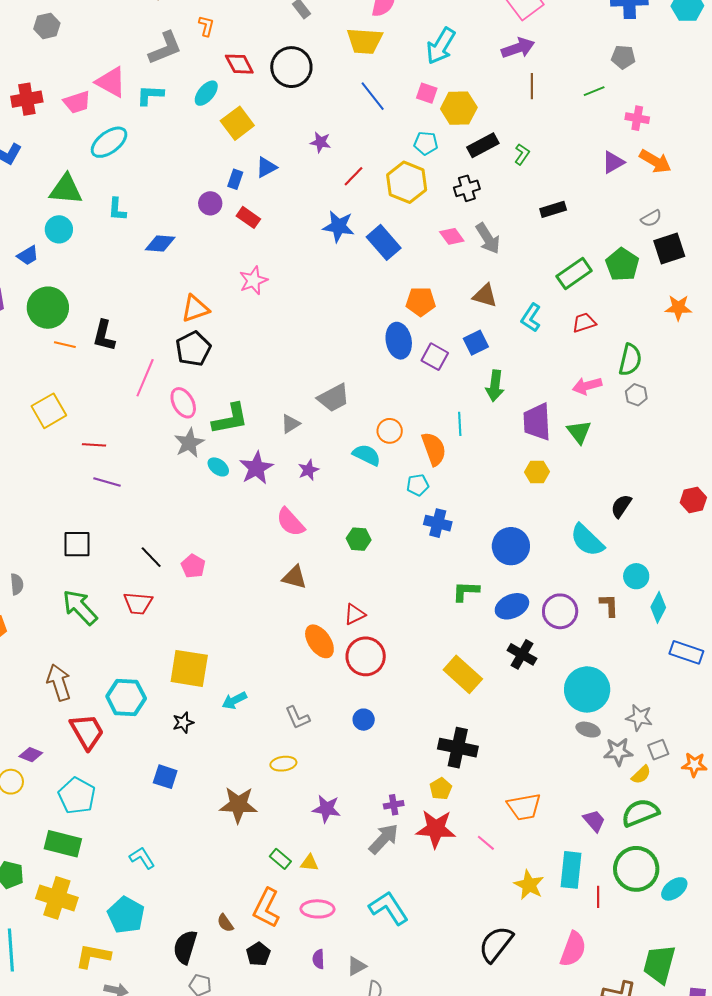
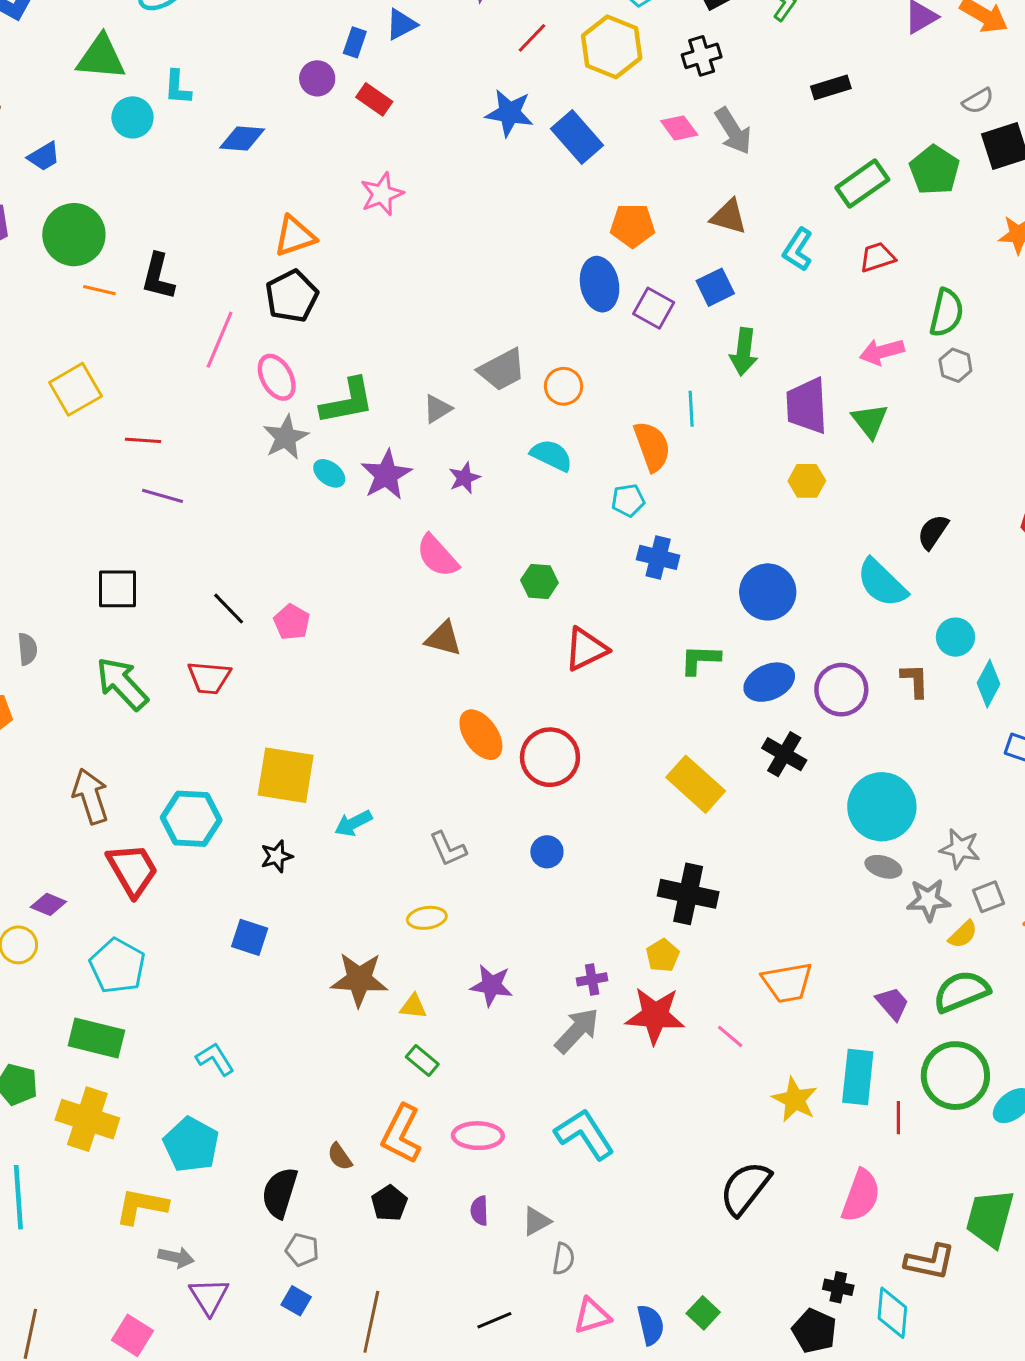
cyan circle: (59, 229) -> (133, 117), moved
orange circle: (390, 431) -> (563, 386), moved
red triangle: (355, 614) -> (586, 649), moved, size x1.4
yellow triangle: (309, 863) -> (413, 1006), moved

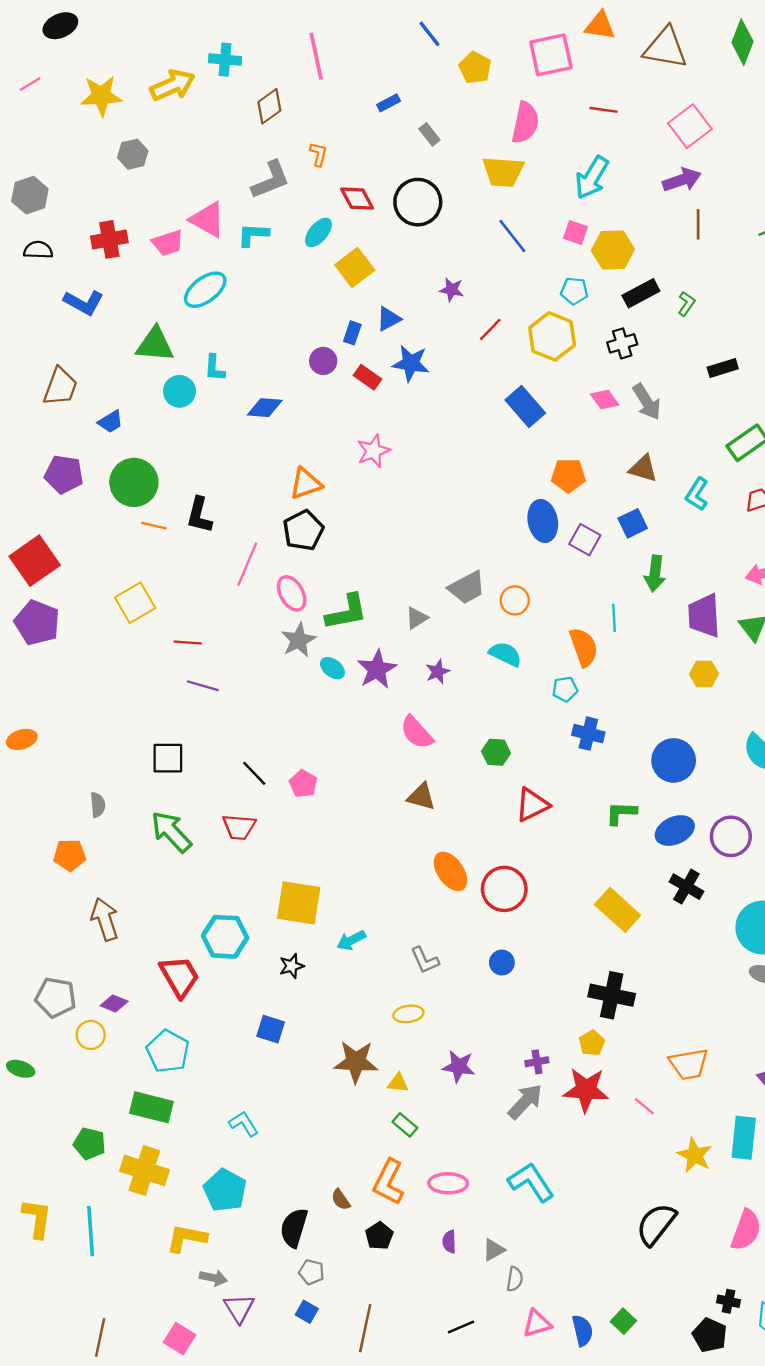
blue star: (509, 113) -> (411, 363), moved
brown arrow: (90, 796) -> (105, 919), moved

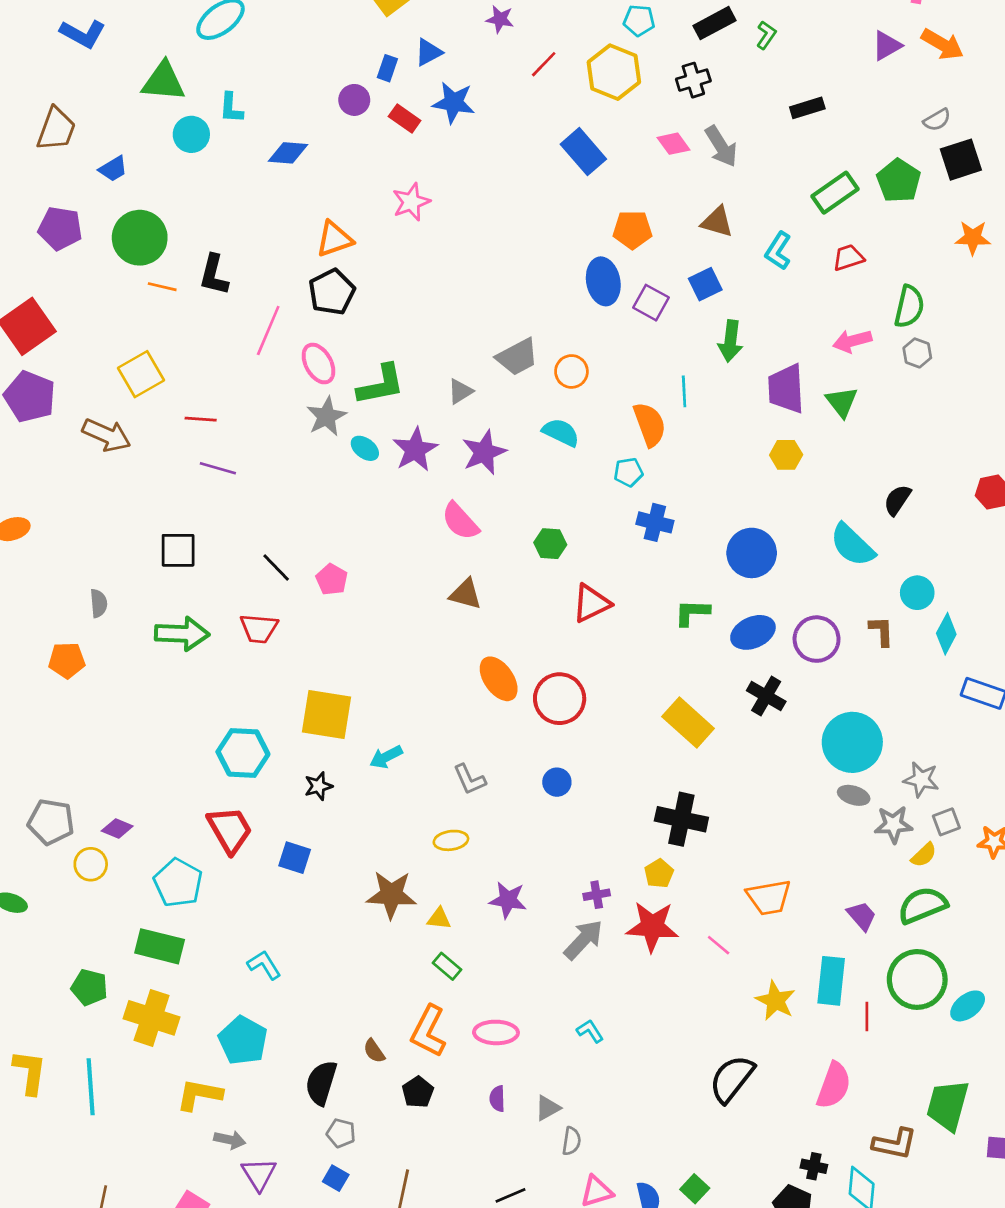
purple star: (438, 672) -> (484, 452), size x1.6
green arrow: (171, 832) -> (182, 634), turned 135
brown arrow: (105, 919) -> (107, 435), moved, turned 132
red trapezoid: (179, 977) -> (230, 830), moved
cyan L-shape: (531, 1182) -> (590, 1031), size x0.5

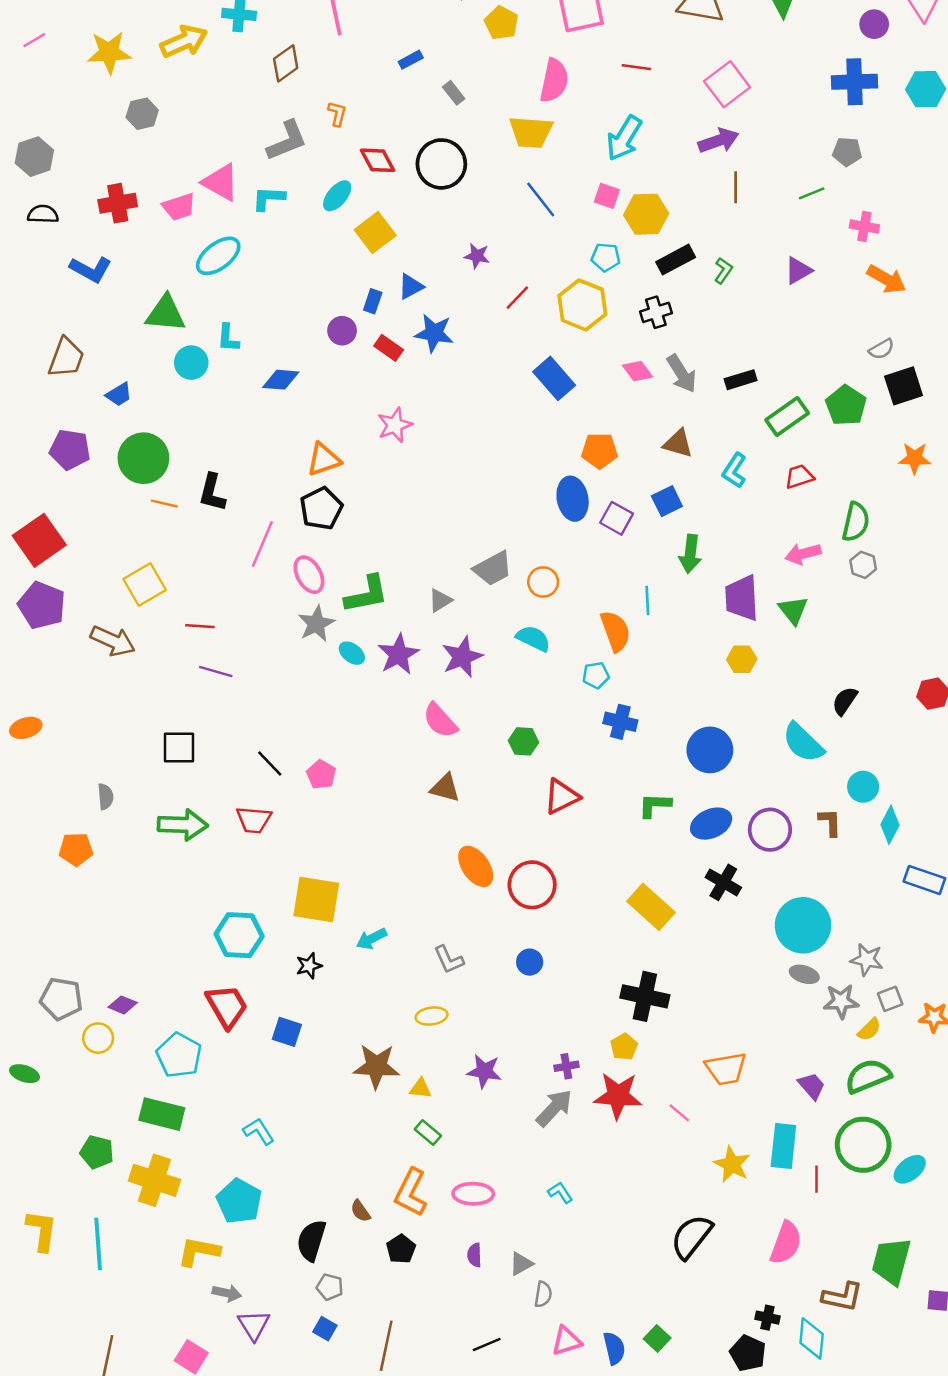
purple triangle: (887, 46) -> (798, 271), moved
black rectangle: (807, 108) -> (741, 380), moved

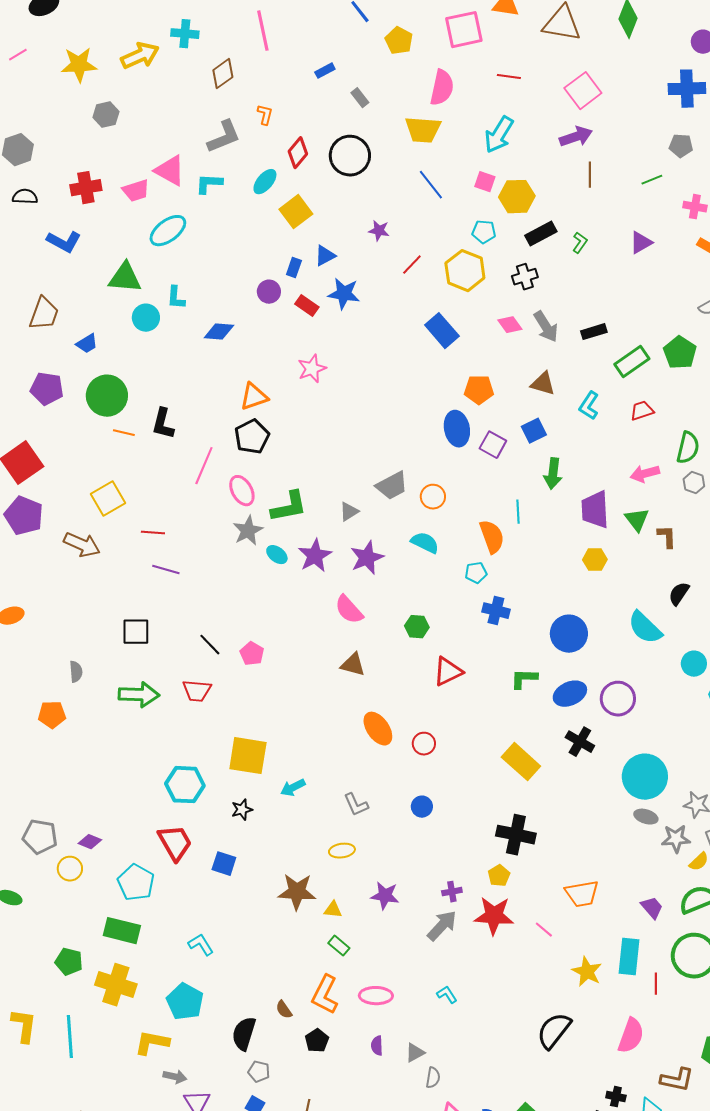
red diamond: (378, 160) -> (298, 153), turned 68
brown L-shape: (830, 822) -> (667, 537), moved
red circle: (532, 885) -> (424, 744), size x0.6

